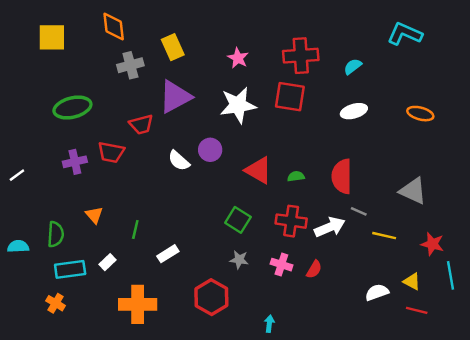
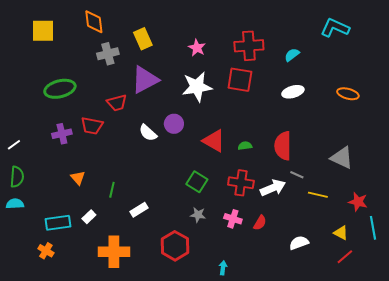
green semicircle: (56, 234) -> (17, 177), moved
white semicircle: (377, 292) -> (299, 243), moved
red line: (417, 310) -> (345, 257), turned -54

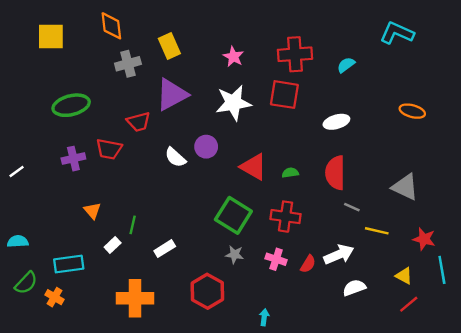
white ellipse: (293, 92) -> (336, 122), moved
green semicircle: (17, 177) -> (26, 283), moved, turned 40
green square: (197, 182) -> (233, 215), size x1.4
white arrow: (273, 188) -> (339, 254), moved
white rectangle: (89, 217) -> (113, 245), moved

